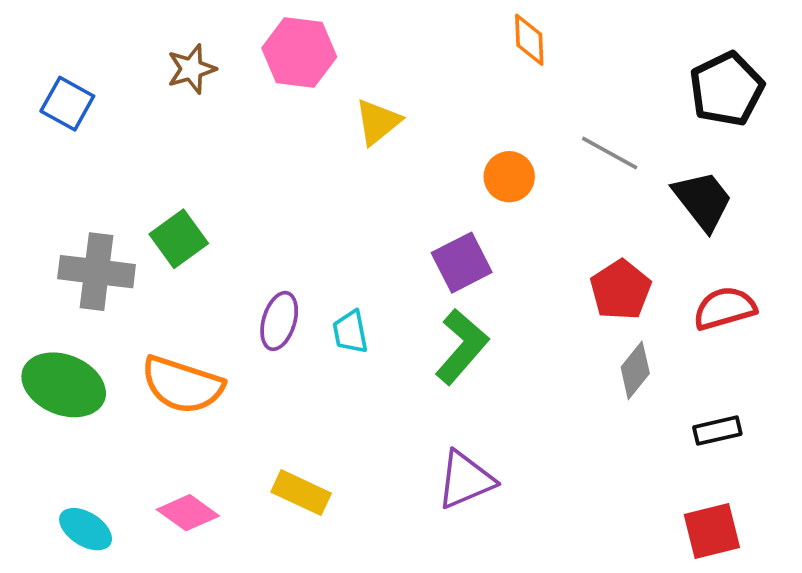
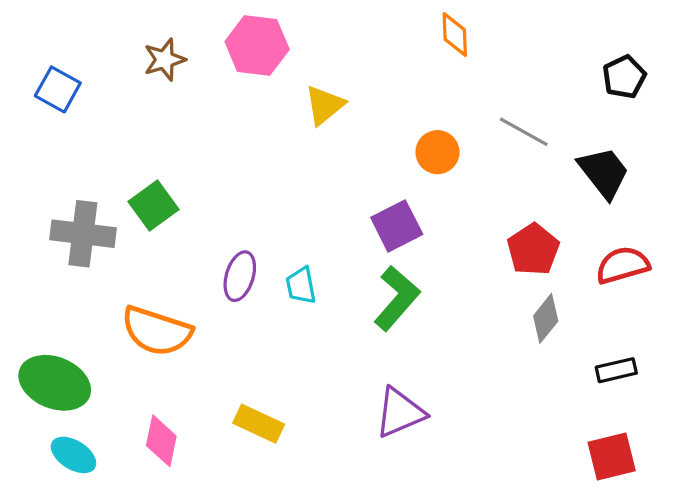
black pentagon: (727, 89) -> (624, 77), size x0.7
green ellipse: (64, 385) -> (55, 383), moved
pink diamond: (188, 513) -> (161, 441), turned 66

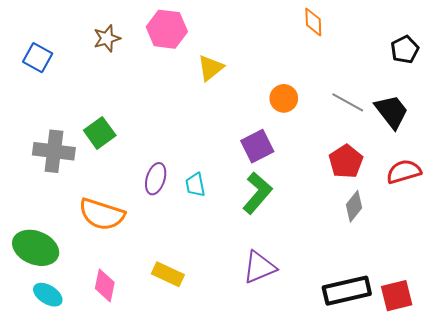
orange diamond: (455, 35) -> (313, 22), moved
gray line: (524, 132) -> (348, 102), moved
black rectangle: (616, 370) -> (347, 291), moved, size x1.8

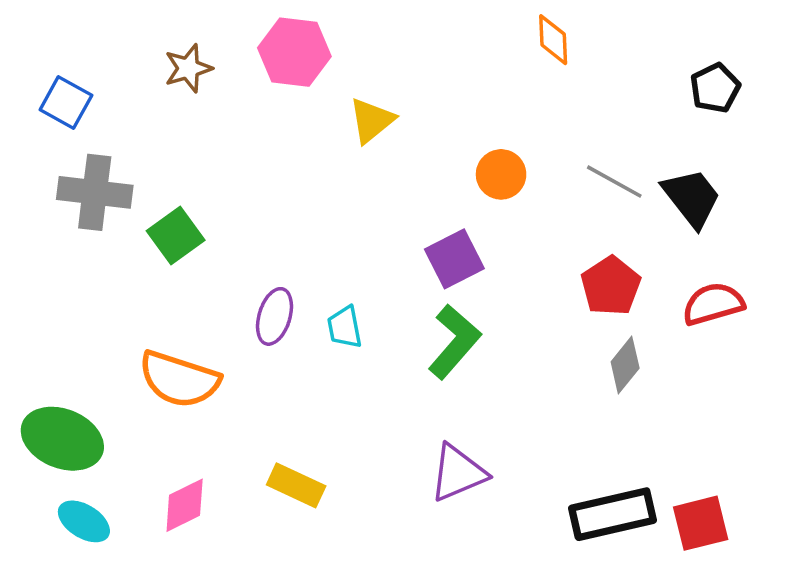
gray cross: (54, 151) -> (95, 192), moved
pink diamond: (105, 285) -> (185, 505), turned 52

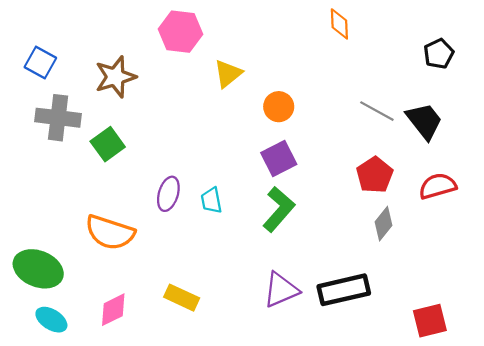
brown star: (188, 68) -> (115, 77), moved, size x1.4
orange circle: (501, 174) -> (279, 107), moved
black rectangle: (613, 514) -> (344, 290), moved

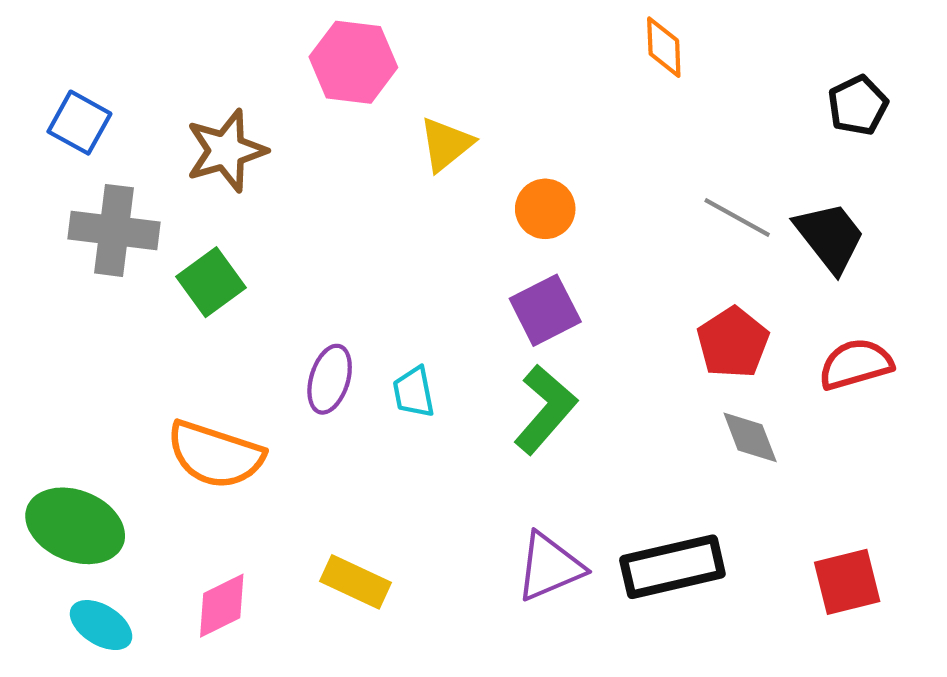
gray diamond: (384, 224) -> (750, 437), turned -60
red square: (430, 321) -> (847, 582), moved

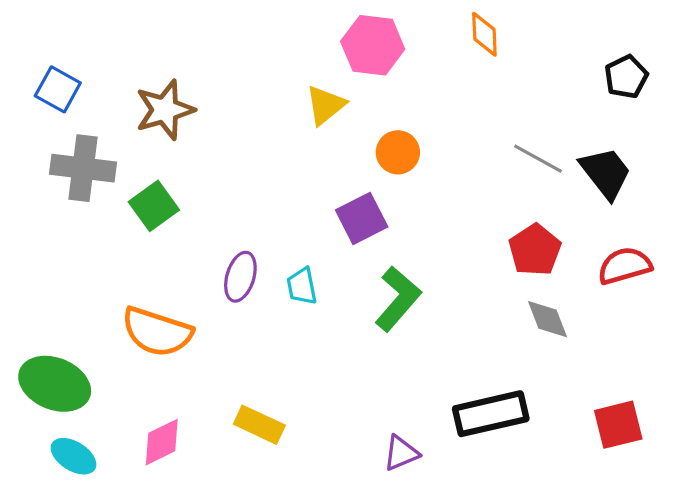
pink hexagon: (353, 62) -> (373, 45), moved
purple square: (545, 310) -> (362, 218), moved
purple triangle: (550, 567) -> (401, 453), moved, size x0.7

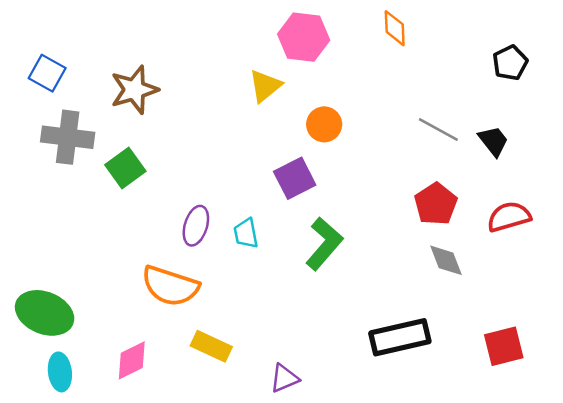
black trapezoid: (606, 173) -> (493, 141), size x0.7
orange semicircle: (157, 332) -> (170, 286), moved
purple triangle: (401, 453) -> (284, 378), moved
cyan ellipse: (74, 456) -> (60, 372), turned 51

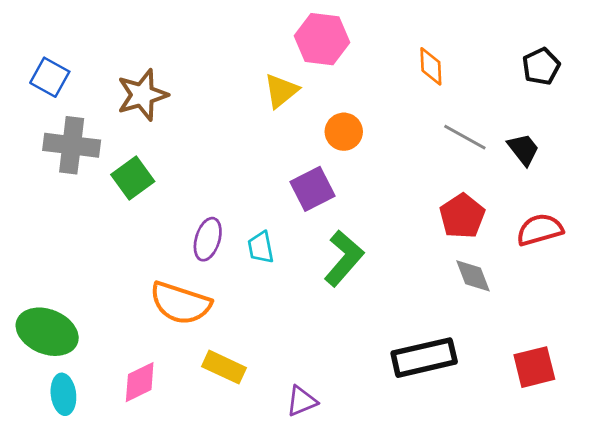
orange diamond: (395, 28) -> (431, 66), moved

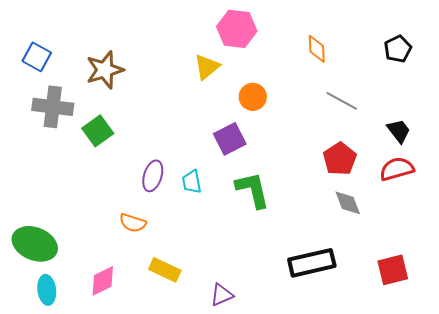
black trapezoid: (523, 149) -> (399, 131), moved
green L-shape: (344, 258) -> (253, 190), turned -54
orange semicircle: (180, 303) -> (133, 223), size x0.6

